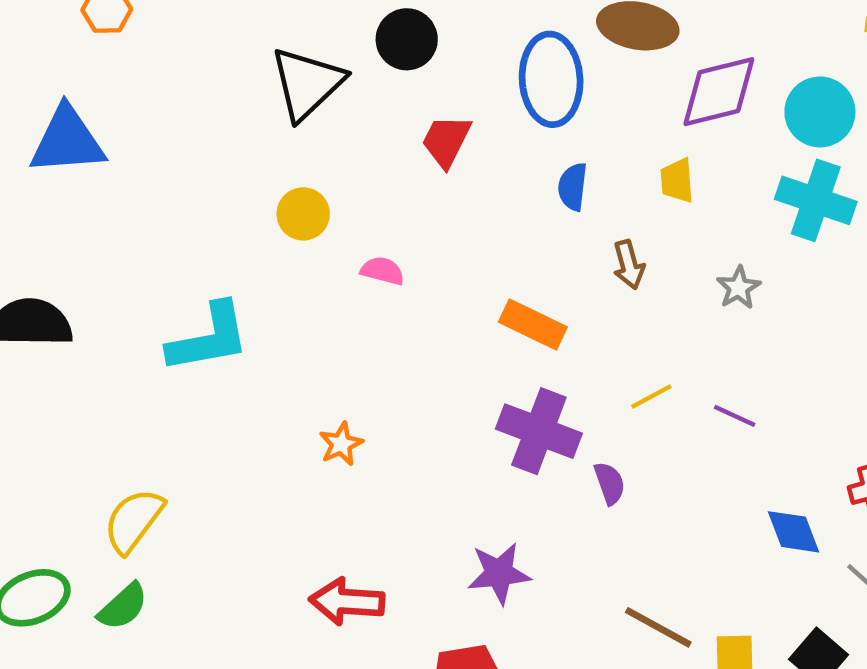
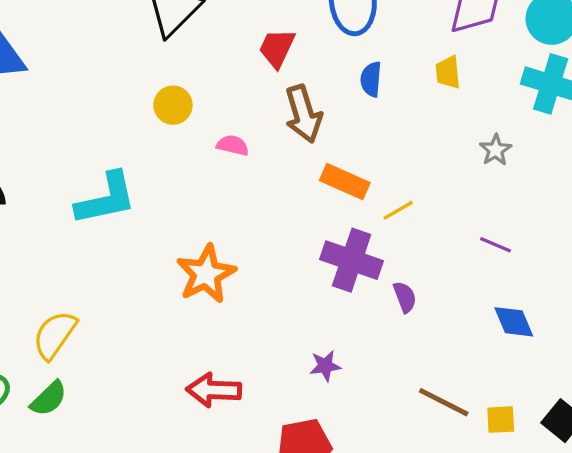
brown arrow: (629, 265) -> (303, 114), moved, size x1.6
yellow line: (651, 397) -> (398, 210), moved
orange star: (341, 444) -> (206, 274), size x1.8
blue diamond: (793, 532) -> (514, 322), moved
purple star: (499, 573) -> (325, 366), size x0.7

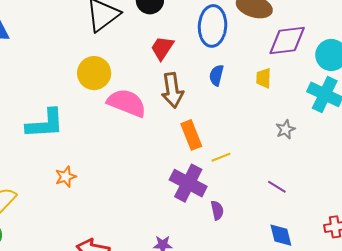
yellow circle: (173, 105) -> (94, 73), size x1.4
pink semicircle: (233, 145) -> (127, 103), size x2.0
orange rectangle: (345, 182) -> (191, 135), turned 36
orange star: (206, 274) -> (66, 177), moved, size x0.6

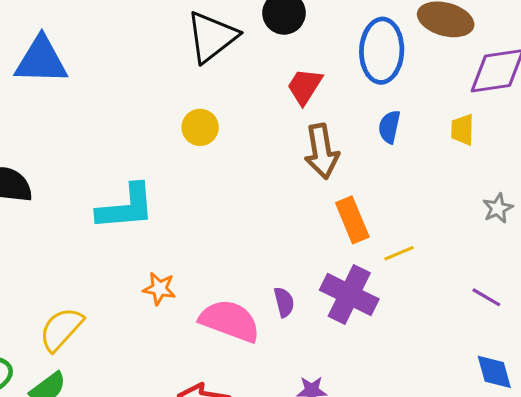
yellow circle: (94, 73) -> (200, 127), size x0.7
pink semicircle: (127, 103) -> (230, 321), moved
orange star: (66, 177) -> (159, 289), turned 30
purple semicircle: (217, 210) -> (284, 302), moved

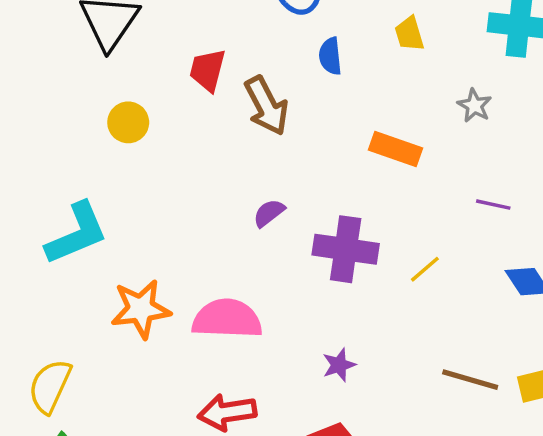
red trapezoid: (305, 86) -> (207, 70), moved
orange rectangle: (352, 220) -> (396, 149), moved, turned -30
yellow line: (399, 253) -> (425, 269), moved
orange star: (159, 289) -> (141, 309), size x1.6
purple semicircle: (284, 302) -> (269, 213), moved, turned -96

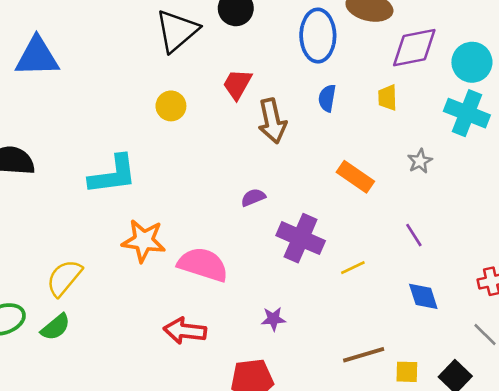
purple line: (493, 205) -> (414, 235), turned 30
brown line: (470, 380) -> (364, 355), turned -48

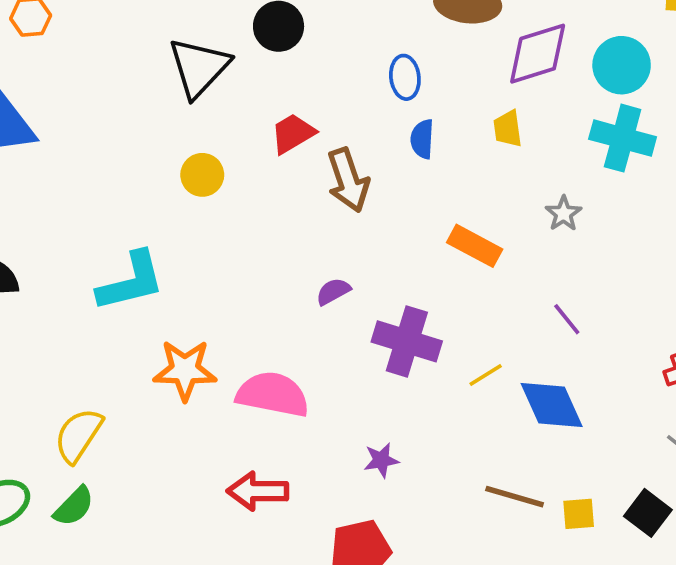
blue ellipse: (318, 36) -> (405, 77), moved, size x0.6
red trapezoid: (237, 84) -> (293, 134), turned 36
blue diamond: (423, 296) -> (552, 405), moved, size x1.4
brown line: (364, 355) -> (515, 497), turned 39

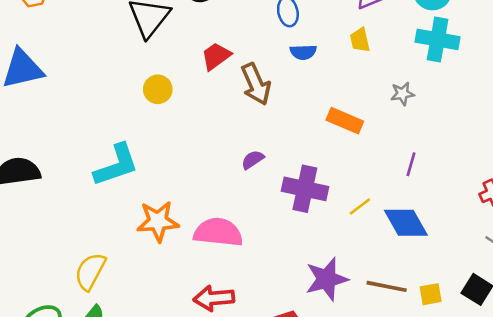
blue semicircle: (422, 139) -> (303, 52), turned -90
gray star: (564, 214) -> (402, 94), turned 30
purple line: (567, 319) -> (411, 164), turned 60
purple star: (381, 460) -> (327, 279), moved, size x1.8

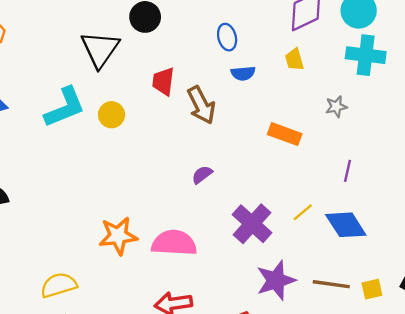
red trapezoid: (216, 56) -> (163, 81), turned -44
cyan L-shape: (116, 165) -> (65, 107), moved
purple cross: (305, 189) -> (252, 224), moved, turned 33
yellow semicircle: (90, 271) -> (59, 285), turned 48

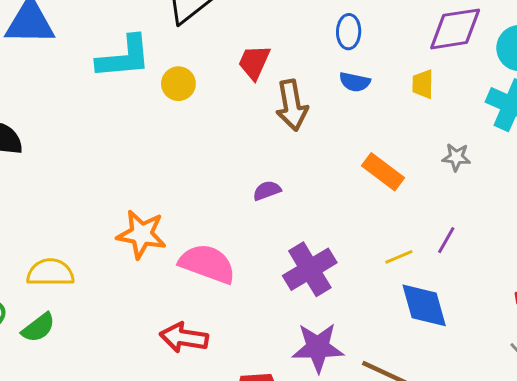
yellow line: (303, 212) -> (399, 257), moved

